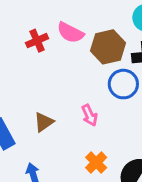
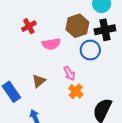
pink semicircle: (70, 33) -> (51, 44), moved, turned -30
orange cross: (96, 163) -> (76, 91), moved

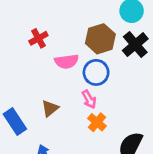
black cross: (105, 30) -> (135, 45), turned -30
blue circle: (90, 50) -> (96, 72), moved

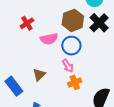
orange cross: (97, 122) -> (75, 82), turned 32

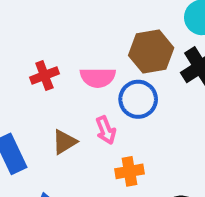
red cross: (27, 23) -> (44, 75), moved
pink arrow: (68, 66) -> (106, 130), moved

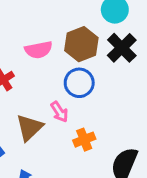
pink semicircle: (98, 77) -> (39, 50), moved
brown triangle: (64, 142) -> (29, 128), size x1.4

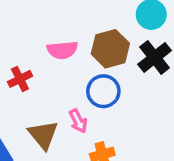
brown triangle: (29, 128) -> (43, 135), turned -32

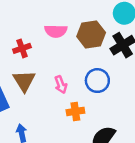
blue circle: (103, 91) -> (97, 81), moved
brown triangle: (43, 135) -> (24, 81), moved

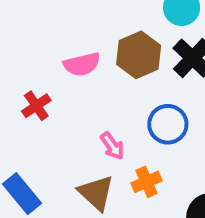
brown triangle: (24, 81) -> (96, 193), moved

